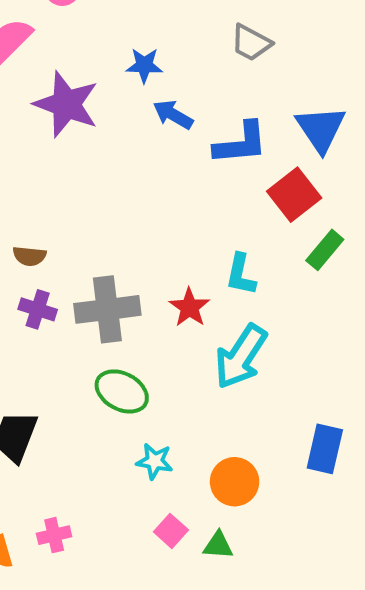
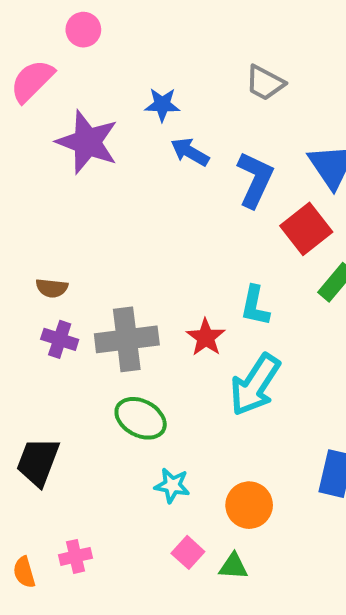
blue L-shape: (241, 143) -> (255, 180), turned -60

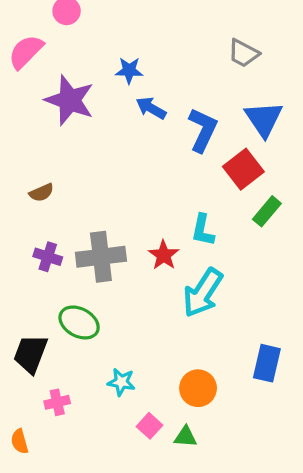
gray trapezoid: (265, 83) -> (243, 53), moved
brown semicircle: (52, 288) -> (41, 193), moved, turned -30
green ellipse: (141, 418) -> (79, 322), moved
cyan star: (172, 485) -> (121, 382), moved
pink cross: (75, 556) -> (57, 402), moved

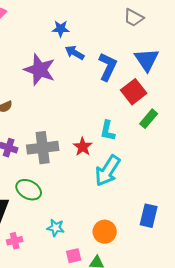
purple star: (70, 100) -> (40, 70), moved
pink square: (149, 426) -> (74, 256), turned 35

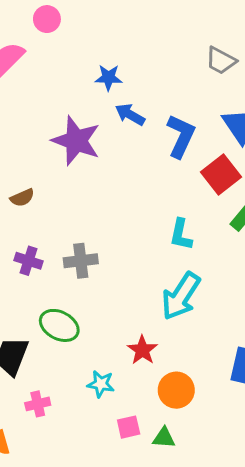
red star: (83, 147) -> (142, 350), moved
gray cross: (43, 148) -> (81, 261), size x0.7

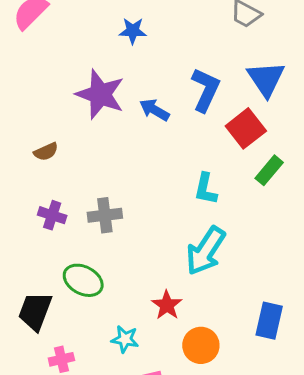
blue arrow: (130, 115) -> (154, 110), moved

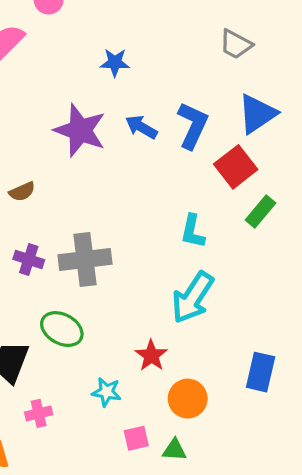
blue triangle: (266, 79) -> (257, 114), turned 30
blue arrow: (154, 110) -> (141, 127), moved
gray cross: (105, 215) -> (85, 259), size x1.4

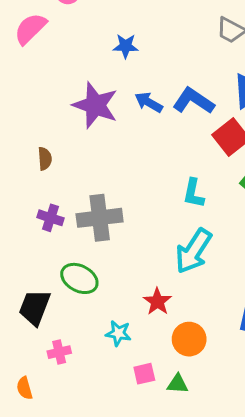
blue L-shape: (193, 125) -> (193, 101), turned -81
brown semicircle: (22, 192) -> (45, 159), turned -70

